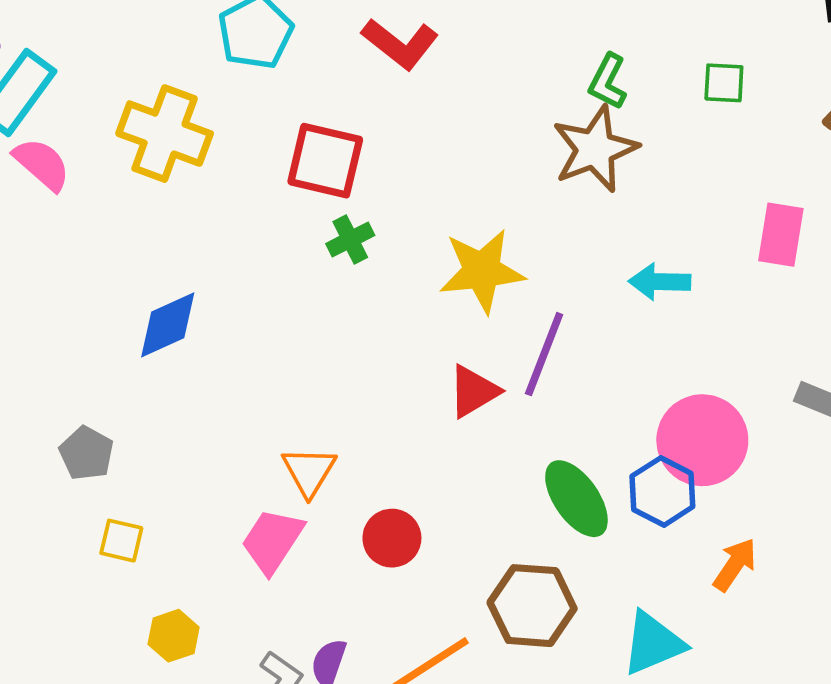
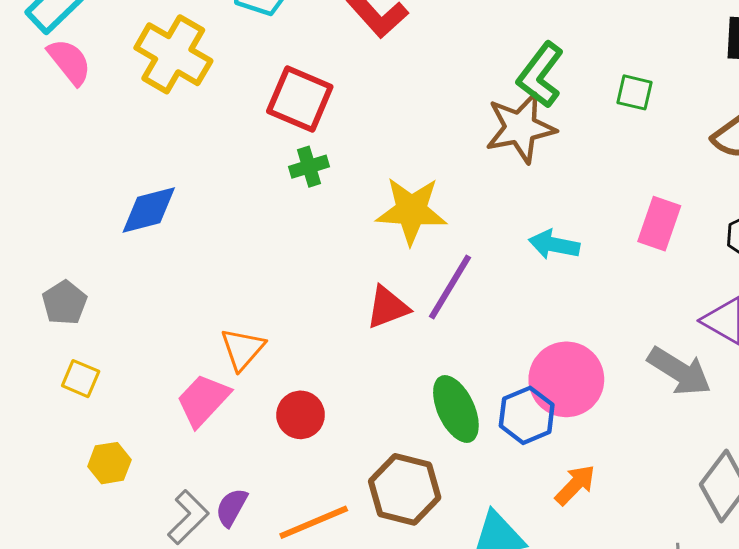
green L-shape: (608, 82) -> (540, 75), size x1.4

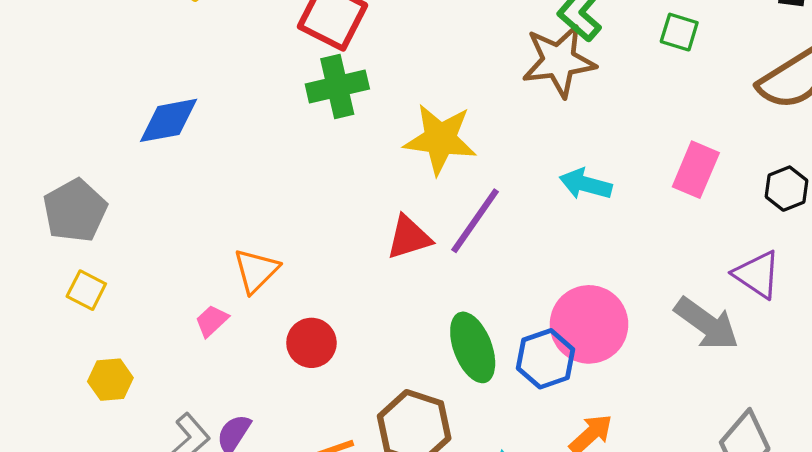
green cross: (309, 167) -> (337, 87), size x1.5
gray pentagon: (65, 303) -> (75, 211), size x1.4
pink trapezoid: (203, 400) -> (212, 321), size x0.6

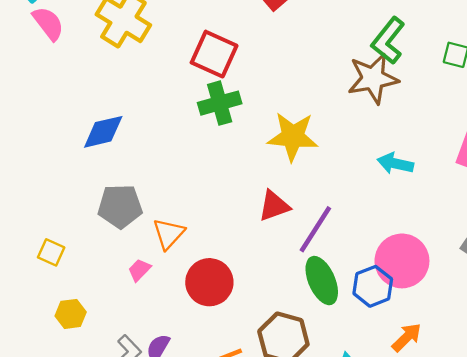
gray pentagon: (75, 211) -> (120, 206), moved, turned 30
purple line: (475, 221) -> (315, 229), moved
red circle: (311, 343) -> (209, 282), size x1.4

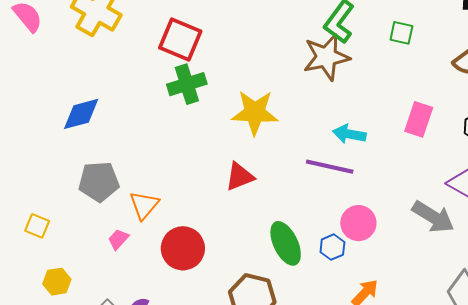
purple line: (315, 229) -> (330, 167), moved, turned 72
pink circle: (402, 261) -> (358, 223), size x0.7
blue hexagon: (373, 286) -> (332, 247), size x0.7

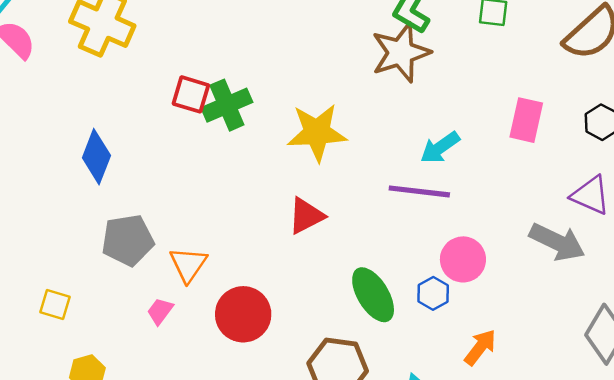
red square: (180, 39) -> (191, 94), moved, size x0.7
blue diamond: (81, 114) -> (96, 157), turned -48
cyan arrow: (349, 134) -> (440, 148), turned -40

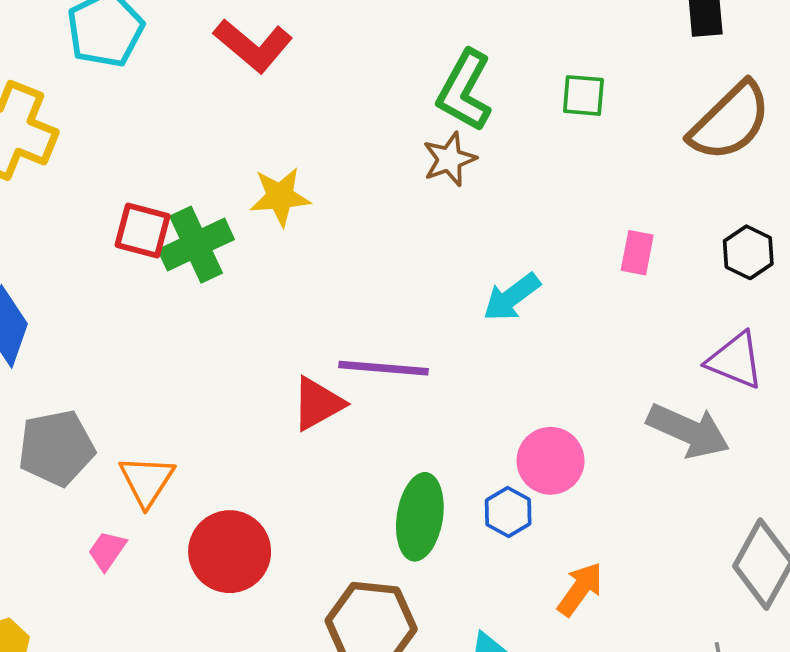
brown star: (401, 53) -> (449, 159), size x0.6
pink rectangle: (526, 120) -> (637, 253), size x0.7
yellow star: (317, 132) -> (280, 197), moved, size x0.7
purple line: (419, 191) -> (384, 368), moved
green ellipse: (373, 295) -> (420, 517), turned 42

